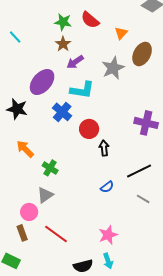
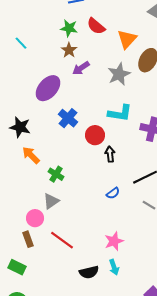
orange triangle: (121, 33) -> (127, 39), size x1.5
cyan L-shape: (82, 90) -> (120, 113), moved
black star: (17, 109) -> (20, 127), moved

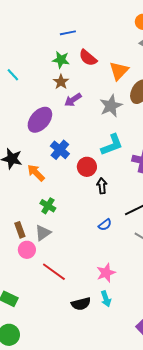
cyan L-shape: (120, 113) -> (112, 145), turned -30
orange arrow: (31, 155) -> (36, 173), moved
brown rectangle: (28, 239) -> (20, 230), moved

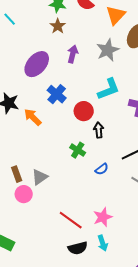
purple arrow: (73, 100) -> (73, 54), moved, turned 138
green cross: (48, 206) -> (78, 150), moved
red line: (54, 272) -> (71, 220), moved

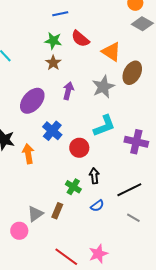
orange triangle: (116, 15) -> (111, 52), turned -40
orange arrow: (33, 117) -> (28, 154), turned 36
black arrow: (99, 130) -> (94, 176), moved
brown rectangle: (17, 174) -> (57, 211), moved, turned 42

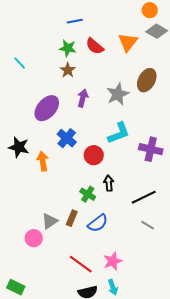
orange triangle: (111, 52) -> (128, 42), moved, turned 35
blue semicircle: (97, 206) -> (98, 223), moved, size x1.5

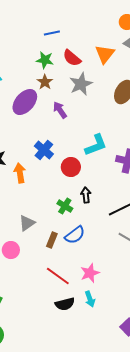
gray star: (118, 94) -> (81, 84), moved
purple arrow: (83, 98) -> (60, 110), turned -48
purple ellipse: (47, 108) -> (25, 102), moved
brown rectangle: (72, 218) -> (52, 240), moved
gray triangle: (50, 221) -> (27, 223), moved

